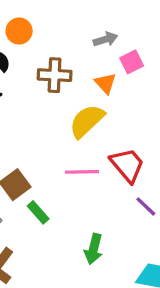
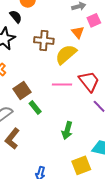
brown cross: (55, 75) -> (44, 40), moved

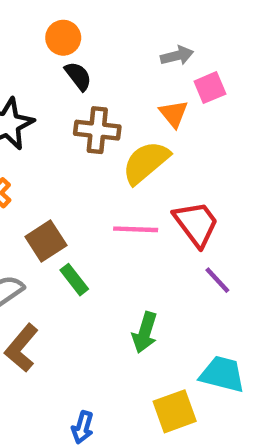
black semicircle: (16, 17) -> (78, 76), moved

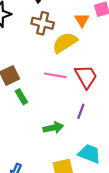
purple line: (217, 280) -> (81, 111), moved, turned 56
green arrow: (145, 332) -> (53, 128), turned -126

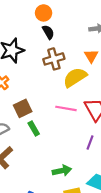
brown cross: (43, 23) -> (54, 59), turned -30
green arrow: (53, 128) -> (62, 171), moved

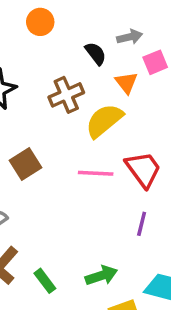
black semicircle: (48, 32) -> (96, 53), moved
brown square: (23, 108) -> (25, 164), moved
green rectangle: (34, 128) -> (45, 281), moved

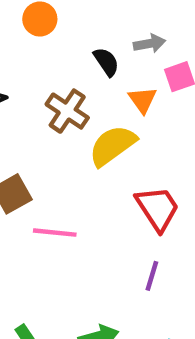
brown cross: (66, 95) -> (67, 111), turned -36
pink line: (96, 173) -> (55, 233), moved

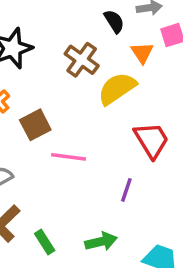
purple line: (152, 276) -> (126, 190), moved

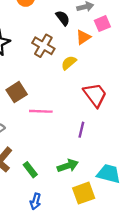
orange triangle: (142, 53) -> (83, 37), turned 35
yellow semicircle: (117, 89) -> (69, 63), size x0.6

